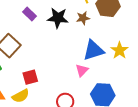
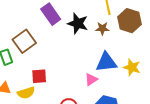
purple rectangle: (30, 14) -> (51, 14), size x1.5
yellow star: (119, 50) -> (132, 67), turned -30

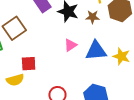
pink triangle: (91, 80) -> (70, 45), moved

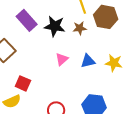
blue triangle: (96, 51) -> (88, 61), size x0.7
red square: (29, 64) -> (23, 83), turned 35

